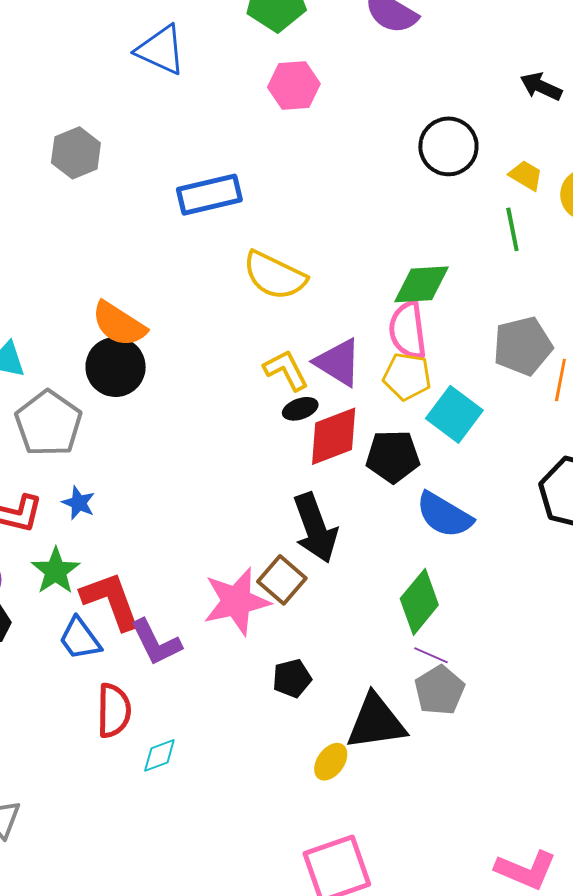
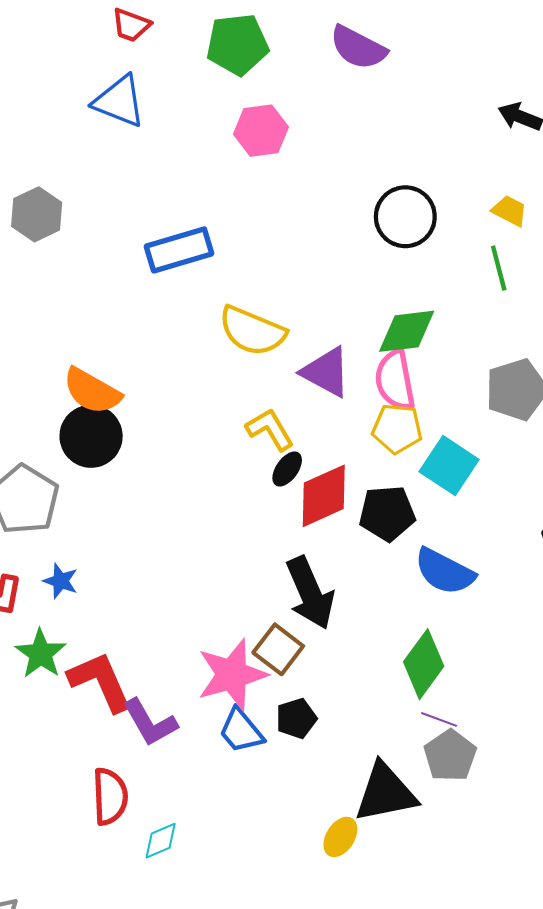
black circle: (448, 146) -> (405, 217), moved
purple triangle: (338, 362) -> (326, 372), moved
black ellipse: (300, 409) -> (287, 469), turned -32
blue trapezoid: (80, 639) -> (241, 731), moved
black pentagon: (292, 678) -> (296, 718), moved

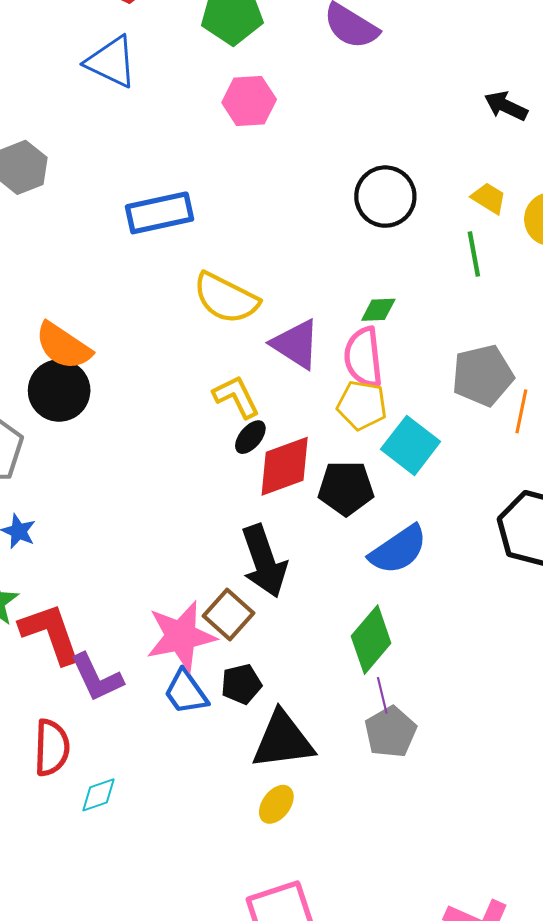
green diamond: (407, 331) -> (378, 310), size x0.6
blue semicircle: (444, 571) -> (398, 550), turned -66
purple line: (439, 719) -> (382, 695), turned 52
black triangle: (385, 793) -> (283, 740), moved

